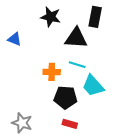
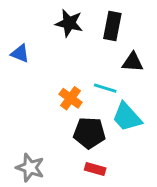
black rectangle: (95, 17) -> (112, 26), moved
black triangle: (76, 38) -> (133, 62), moved, size x0.7
orange cross: (52, 72) -> (71, 98), turned 35

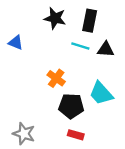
cyan line: (105, 88) -> (80, 46), moved

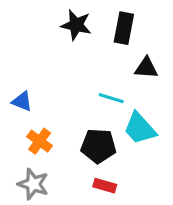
blue triangle: (16, 43) -> (22, 101), moved
cyan line: (80, 46) -> (111, 98), moved
orange cross: (56, 78) -> (40, 141), moved

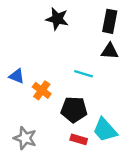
black rectangle: (124, 28) -> (110, 21), moved
cyan trapezoid: (140, 128) -> (105, 130), moved
orange cross: (40, 141) -> (42, 90), moved

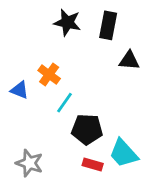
black rectangle: (110, 21) -> (108, 25), moved
cyan line: (83, 74) -> (65, 103), moved, turned -72
orange cross: (42, 90) -> (49, 75), moved

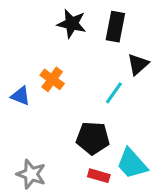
black triangle: (129, 60) -> (138, 64), turned -45
cyan line: (65, 103) -> (114, 93), moved

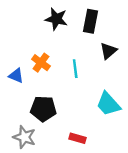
cyan line: (114, 93) -> (75, 69), moved, turned -42
black pentagon: (93, 138) -> (43, 109), moved
cyan trapezoid: (132, 164) -> (108, 104), moved

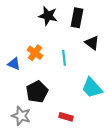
black triangle: (108, 51) -> (92, 43), turned -42
black pentagon: (43, 109) -> (37, 92), turned -30

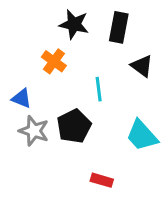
orange cross: (35, 53) -> (54, 61), moved
black pentagon: (37, 92) -> (74, 126), moved
gray star: (21, 116) -> (34, 131), moved

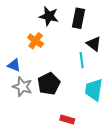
cyan line: (99, 89) -> (82, 60), moved
cyan trapezoid: (142, 135) -> (94, 90), turned 50

